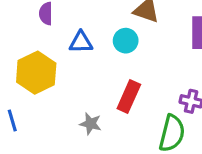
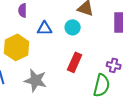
gray star: (90, 124) -> (36, 80), moved, size x1.6

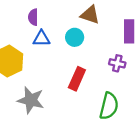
purple semicircle: (23, 10) -> (33, 17), moved
purple cross: (114, 65) -> (117, 63), moved

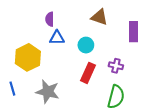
cyan circle: (75, 37) -> (86, 45), moved
purple cross: (117, 63) -> (116, 66), moved

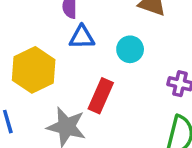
red rectangle: (88, 73) -> (101, 96), moved

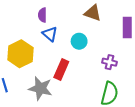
blue triangle: (82, 37) -> (50, 34), turned 42

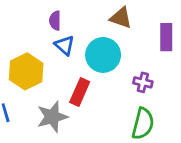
cyan circle: (79, 41) -> (103, 55), size x1.6
gray star: (40, 88) -> (52, 117), turned -30

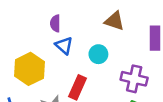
cyan circle: (103, 55) -> (98, 54), size x0.6
purple cross: (143, 82) -> (134, 79), size x1.5

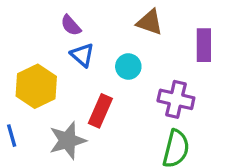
purple semicircle: (55, 23) -> (71, 25), turned -42

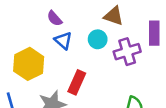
cyan circle: (128, 67) -> (98, 39), moved
purple cross: (176, 99) -> (127, 52), moved, turned -30

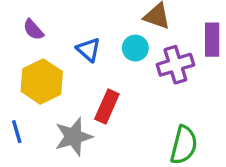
purple semicircle: (55, 18) -> (33, 30), moved

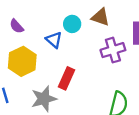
cyan circle: (135, 48) -> (72, 24), moved

